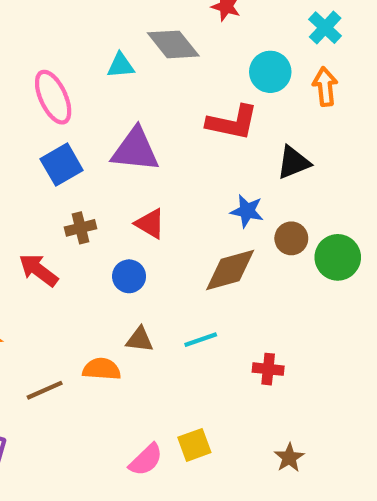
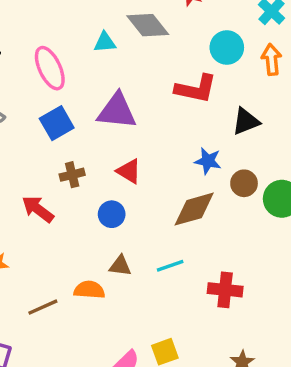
red cross: (268, 369) -> (225, 290), size x1.4

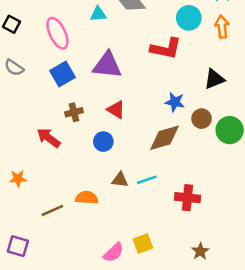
black triangle: (246, 121) -> (214, 79), moved
brown triangle: (120, 266) -> (120, 180), moved

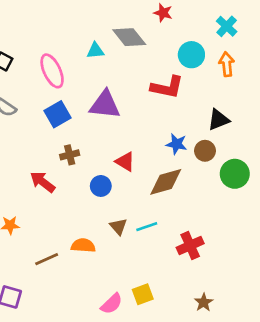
red triangle: (116, 110) -> (125, 162), moved
brown circle: (202, 119) -> (205, 151), moved
brown triangle: (120, 180) -> (118, 227), turned 42
red cross: (188, 198) -> (190, 246), turned -30

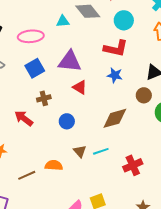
cyan circle: (191, 55) -> (124, 20), moved
pink ellipse: (52, 71) -> (31, 36), turned -70
blue star: (177, 144) -> (115, 75), moved
red triangle: (125, 162) -> (80, 87), moved

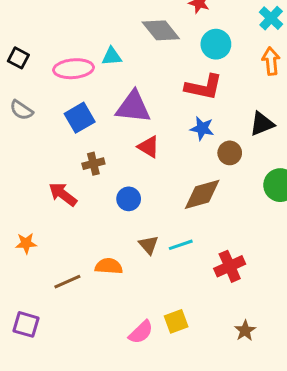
cyan triangle: (63, 21) -> (112, 56), moved
brown circle: (144, 95) -> (230, 153), moved

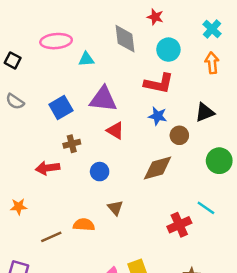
gray diamond: (161, 30) -> (125, 39), turned 32
pink ellipse: (73, 69) -> (56, 41), moved
red arrow: (63, 194) -> (48, 168), turned -45
cyan line: (181, 245) -> (206, 208), moved, turned 54

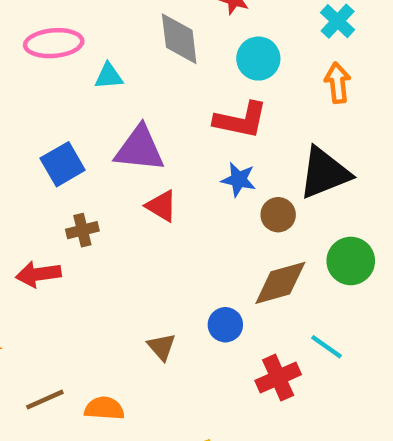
black triangle: (205, 112) -> (324, 173), size x1.5
brown diamond: (158, 168) -> (280, 283), moved
blue circle: (100, 172) -> (225, 325), moved
orange semicircle: (84, 225) -> (104, 408), moved

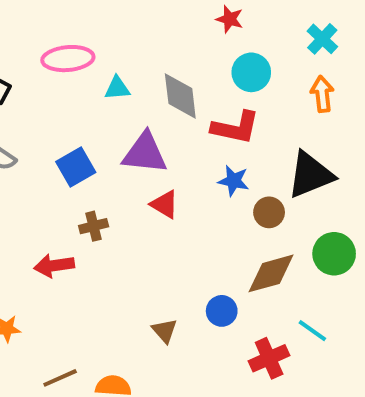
gray diamond: (179, 39) -> (180, 96), moved

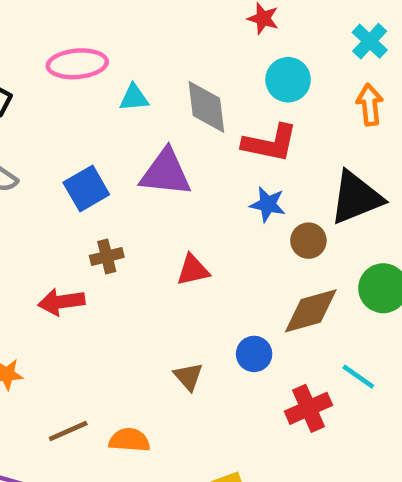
red triangle: (165, 204) -> (193, 270), moved, turned -44

